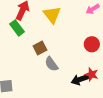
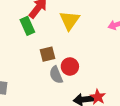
red circle: (92, 44) -> (70, 66), moved

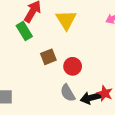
gray semicircle: (56, 75) -> (68, 93), moved

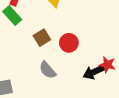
gray semicircle: (68, 93) -> (48, 70), moved

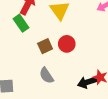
red circle: (69, 43) -> (67, 44), moved

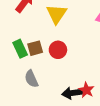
green rectangle: (21, 23) -> (20, 49), moved

